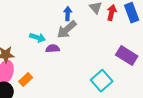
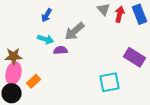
blue arrow: (68, 14) -> (46, 15), moved, turned -152
cyan square: (102, 81) -> (110, 82), turned 30

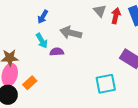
gray arrow: (74, 31) -> (71, 33), turned 55
cyan arrow: (46, 39) -> (42, 41), turned 42

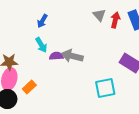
gray arrow: (71, 33) -> (72, 56), moved

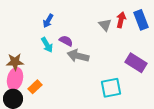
gray triangle: (99, 15) -> (105, 25), moved
purple semicircle: (56, 56) -> (66, 41), moved, turned 32

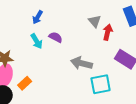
red arrow: (121, 20) -> (108, 32), moved
gray arrow: (78, 56) -> (82, 63), moved

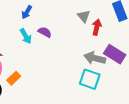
gray arrow: (82, 63) -> (95, 58), moved
cyan square: (101, 84) -> (90, 79), turned 30

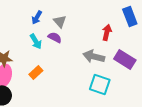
gray triangle: (84, 16) -> (60, 21), moved
gray arrow: (95, 58) -> (94, 56), moved
orange rectangle: (14, 78) -> (36, 72), moved

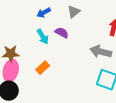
blue arrow: (37, 17) -> (44, 13), turned 32
gray triangle: (60, 21) -> (74, 12), moved, turned 32

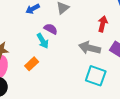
cyan arrow: (43, 37) -> (43, 41), moved

